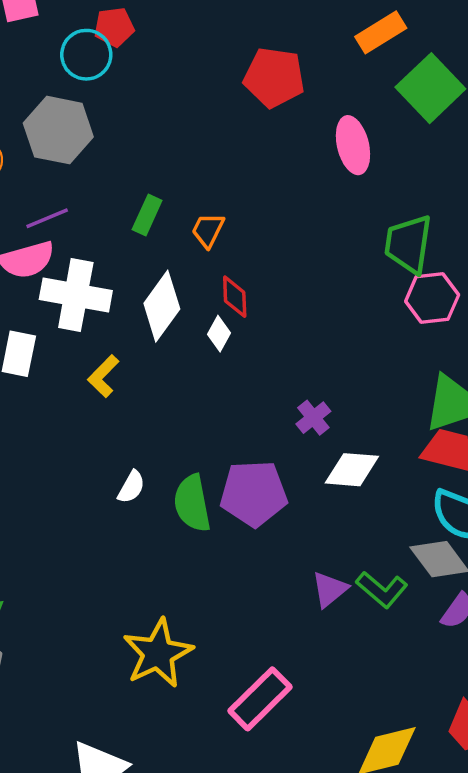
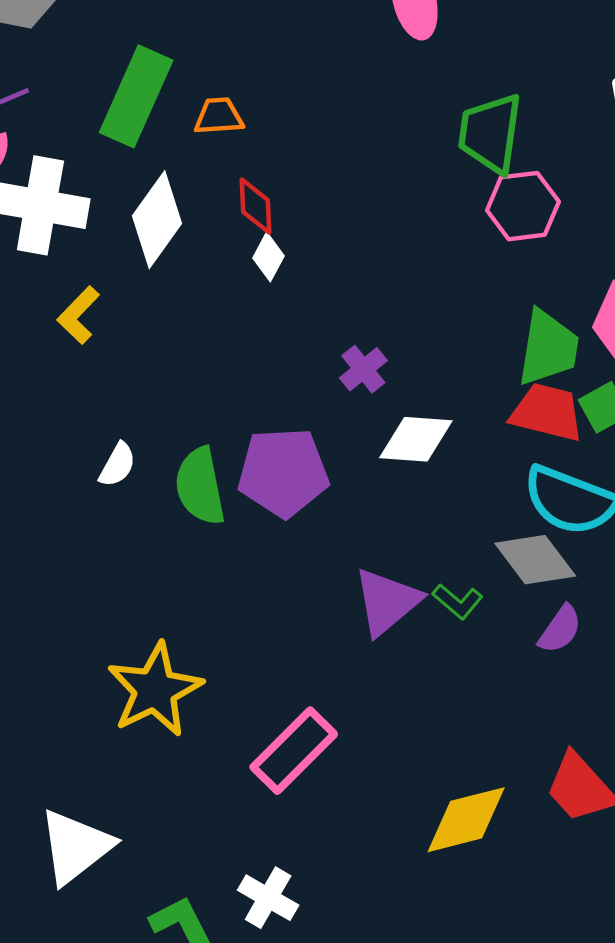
green rectangle: (147, 215) -> (136, 96), size x1.8
orange trapezoid: (208, 230) -> (219, 116), turned 60
white diamond: (219, 334) -> (269, 257), moved
purple triangle: (330, 589) -> (387, 602), size x1.4
green L-shape: (382, 590) -> (458, 601), size x0.7

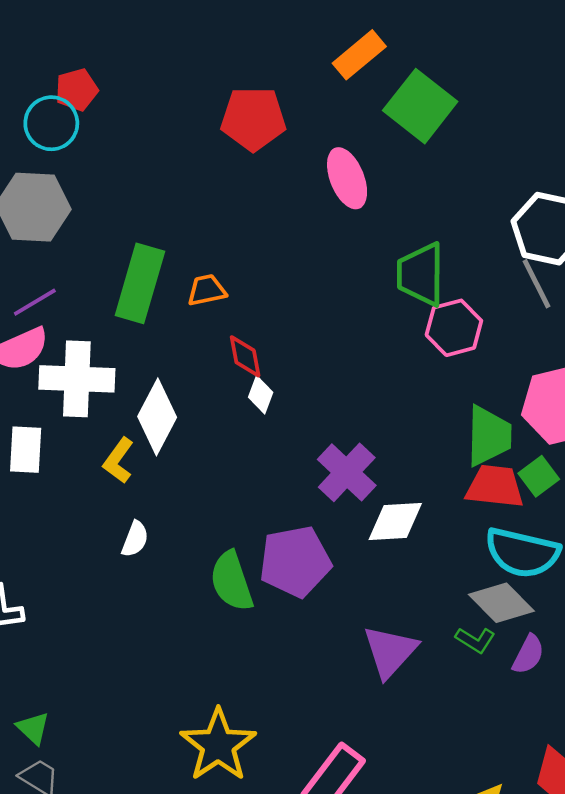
white diamond: (157, 220) -> (157, 417), moved
purple cross: (363, 369) -> (347, 472), size x1.6
white semicircle: (117, 465) -> (135, 539), moved
green L-shape: (458, 601) -> (475, 640), moved

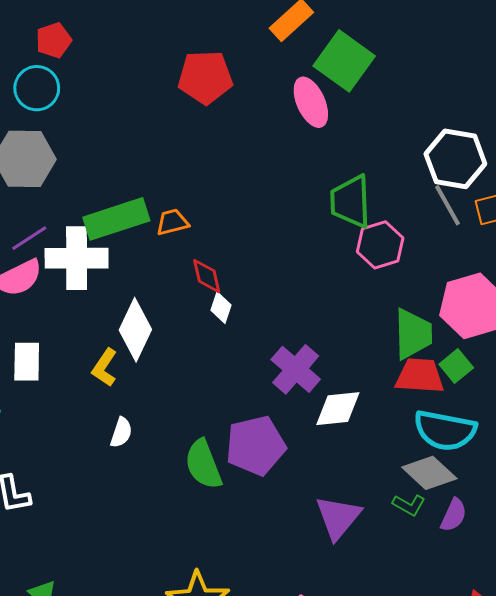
red pentagon: (77, 90) -> (54, 40), moved
pink ellipse: (347, 178) -> (311, 102), moved
green rectangle: (140, 283) -> (116, 219), turned 58
white cross: (77, 379) -> (77, 258), moved

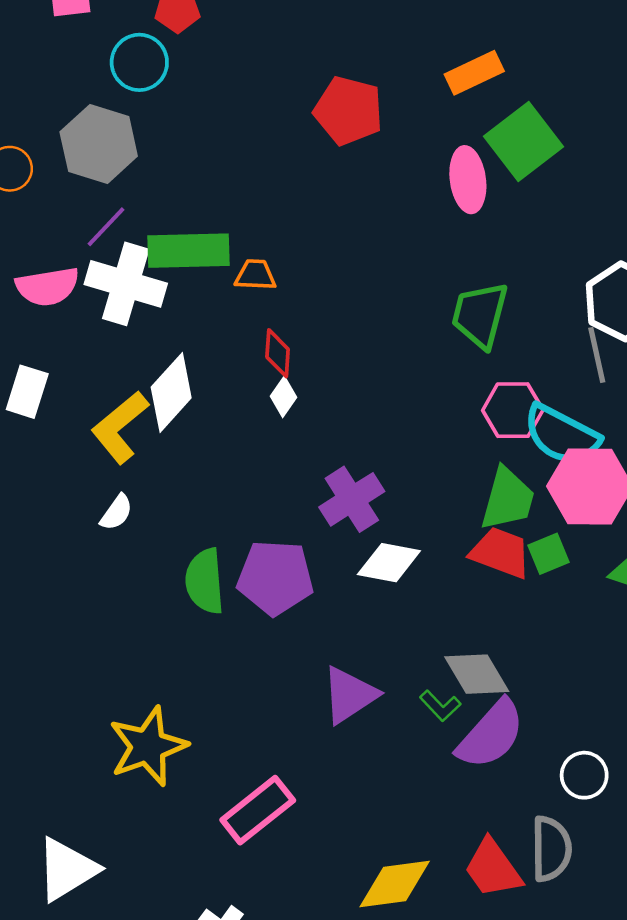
purple line: (29, 238) -> (106, 227), moved, turned -30
pink hexagon: (380, 245) -> (513, 410), moved
yellow L-shape: (105, 367) -> (120, 427), size x1.5
cyan semicircle: (445, 430) -> (562, 435), moved
purple semicircle: (454, 515) -> (491, 734), size x1.8

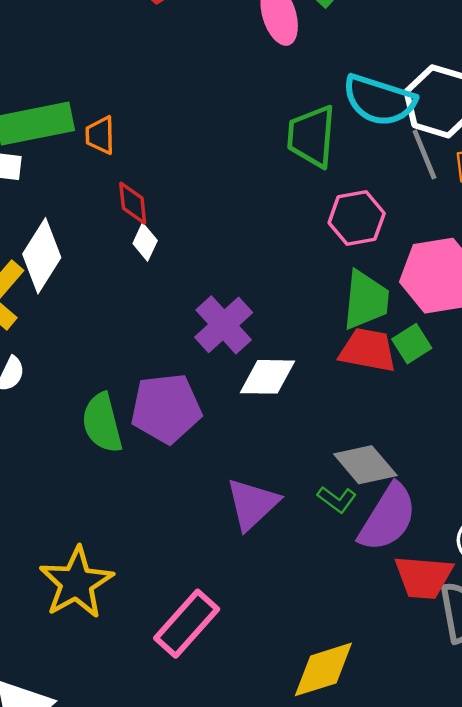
orange trapezoid: (255, 275) -> (100, 135), turned -84
cyan semicircle: (562, 435) -> (379, 100), moved
red trapezoid: (493, 868) -> (424, 577), moved, turned -40

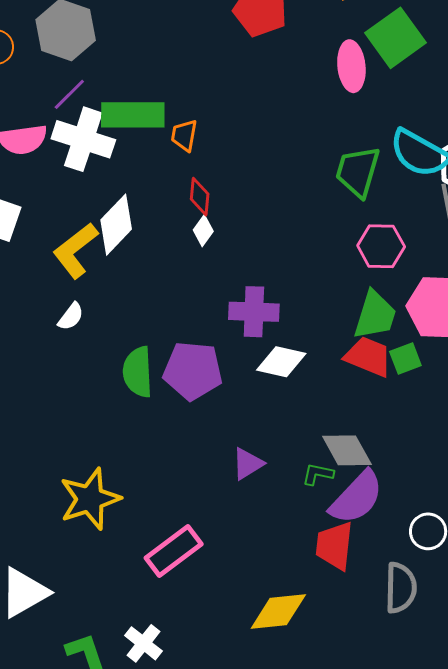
purple cross: (224, 325) -> (254, 312), turned 33
green L-shape: (337, 499) -> (318, 474), turned 144
purple triangle: (252, 504) -> (248, 464), size x0.7
red trapezoid: (424, 577) -> (335, 546), moved, turned 80

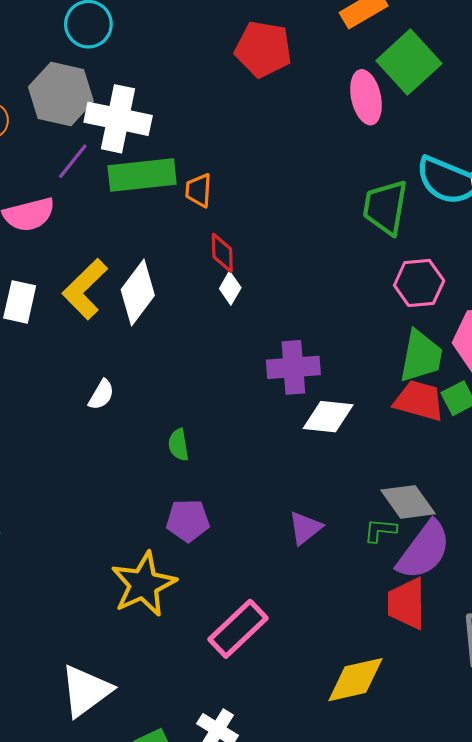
white cross: (83, 139) -> (118, 119), moved
yellow L-shape: (75, 250) -> (85, 289), moved
purple pentagon: (193, 371) -> (188, 521), moved, size x0.7
green semicircle: (138, 372) -> (179, 445), size x0.6

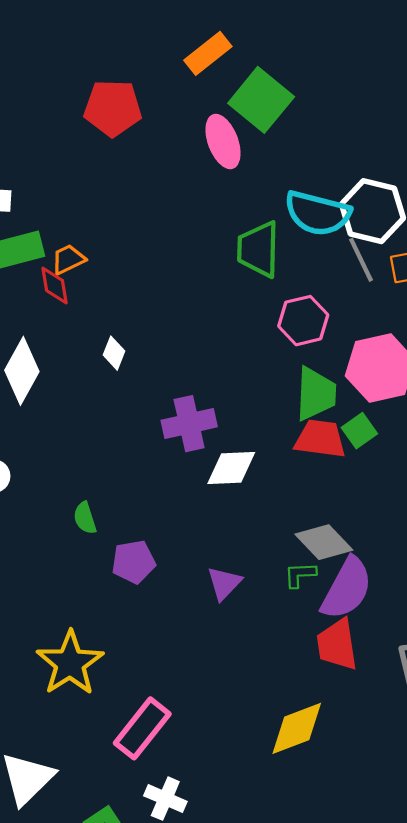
orange trapezoid: (199, 190) -> (68, 259), turned 69
red diamond: (222, 253) -> (55, 285), moved
purple pentagon: (188, 521) -> (133, 562), moved
pink rectangle: (238, 629) -> (142, 728), moved

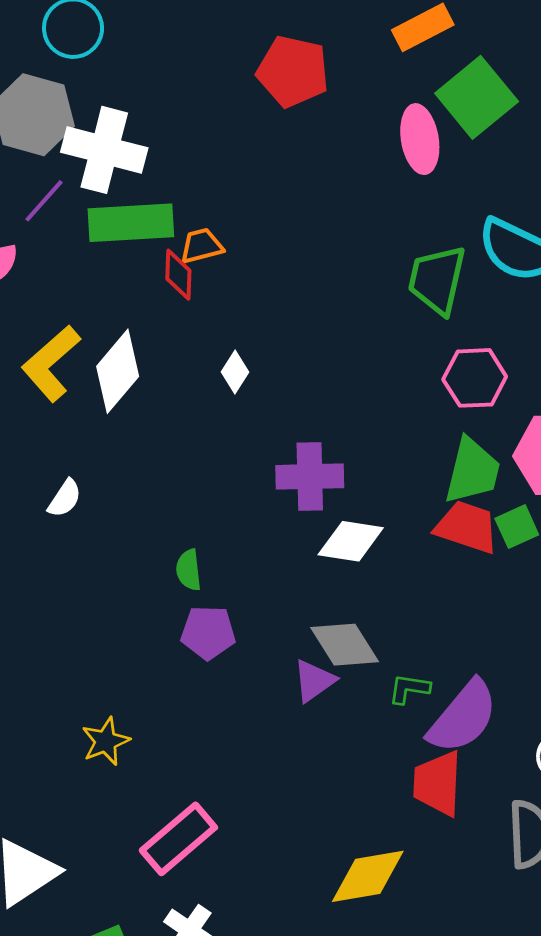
green semicircle: (85, 518) -> (189, 570), moved
gray diamond: (324, 542) -> (345, 645), moved
yellow star: (70, 663) -> (106, 741), size x0.6

